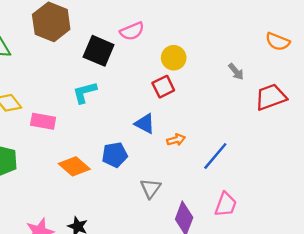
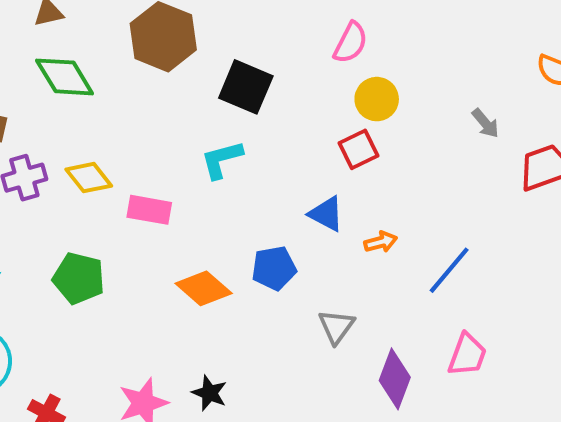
pink semicircle: (132, 31) -> (350, 43), moved, turned -40

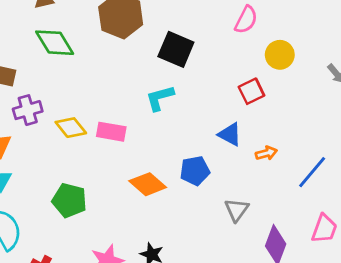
yellow circle: (377, 99) -> (280, 55), moved
yellow diamond: (89, 178) -> (71, 128), moved
green pentagon: (79, 278) -> (69, 200), moved

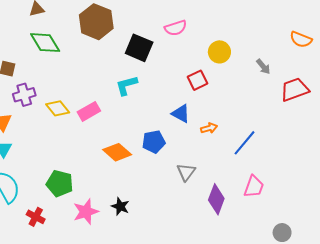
pink semicircle: (246, 20) -> (176, 28), moved, turned 45
pink rectangle: (111, 132) -> (89, 111), turned -40
green pentagon: (69, 200) -> (60, 183), moved

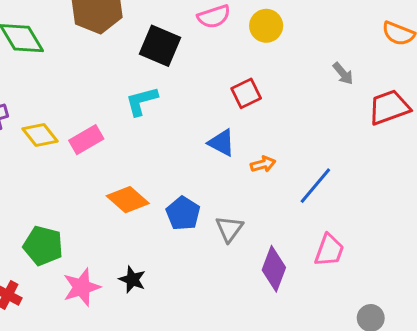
yellow circle: (219, 52) -> (266, 26), moved
blue pentagon: (154, 142) -> (183, 213), moved, turned -30

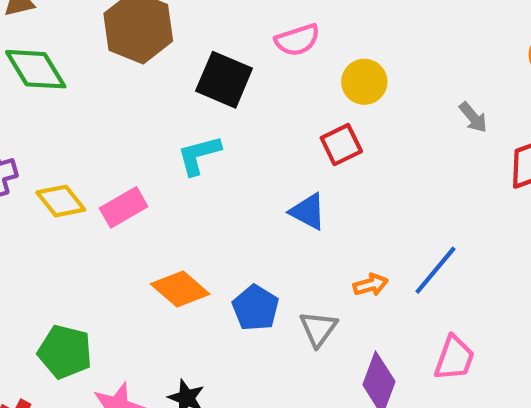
yellow circle: (266, 26) -> (364, 82), moved
orange arrow: (263, 164) -> (371, 285), moved

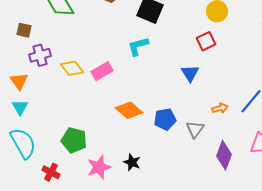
blue triangle: (308, 212) -> (190, 73), turned 30
blue pentagon: (255, 308) -> (165, 119), turned 30

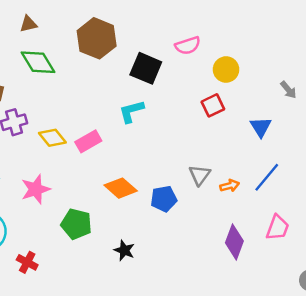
blue triangle: (190, 73) -> (261, 127), moved
gray triangle: (195, 129) -> (200, 175), moved
green pentagon: (74, 140) -> (76, 224), moved
pink star: (99, 167) -> (36, 189), moved

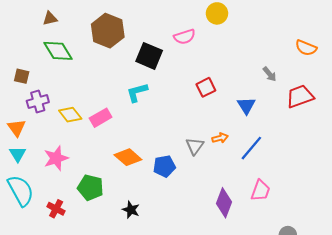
yellow circle: (226, 69) -> (217, 13), moved
orange arrow: (230, 186) -> (220, 138), moved
red cross: (27, 262) -> (56, 209), moved

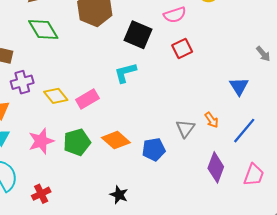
red square: (206, 87) -> (182, 48), moved
orange arrow: (220, 138) -> (212, 120), turned 70
green pentagon: (90, 188) -> (77, 142), moved, turned -30
purple diamond: (224, 203) -> (216, 167), moved
red cross: (56, 209) -> (41, 194), turned 36

